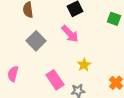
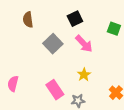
pink arrow: (70, 34) -> (84, 44), moved
gray square: (36, 41) -> (53, 44), moved

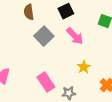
brown semicircle: (28, 20) -> (29, 12), moved
yellow star: (84, 75) -> (84, 67), moved

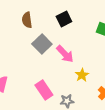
pink arrow: (75, 36) -> (65, 54), moved

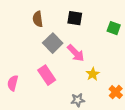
black square: (64, 19) -> (75, 18), turned 35
pink rectangle: (44, 90) -> (47, 75), moved

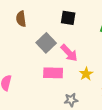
brown semicircle: (38, 19) -> (21, 19), moved
pink rectangle: (47, 75) -> (53, 73), moved, turned -54

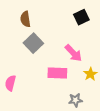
black square: (68, 18) -> (81, 17), moved, turned -35
gray square: (46, 43) -> (33, 43), moved

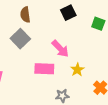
brown semicircle: (25, 19) -> (25, 15), moved

